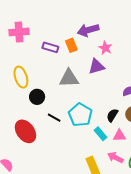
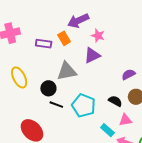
black circle: (37, 97) -> (48, 88), moved
black semicircle: (112, 115) -> (115, 101), turned 96
black line: (54, 118) -> (56, 105), moved
cyan rectangle: (100, 134) -> (107, 130), moved

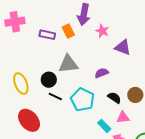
purple arrow: (78, 21) -> (84, 15), turned -60
purple triangle: (92, 55) -> (123, 47), moved, turned 42
purple semicircle: (128, 74) -> (102, 73), moved
yellow ellipse: (19, 77) -> (21, 84), moved

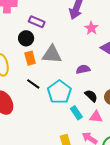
orange rectangle: (68, 31) -> (30, 58), moved
black circle: (49, 80) -> (26, 38), moved
cyan rectangle: (104, 126) -> (76, 113), moved

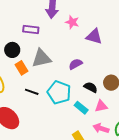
purple rectangle: (37, 22) -> (31, 29), moved

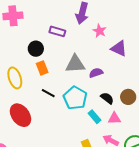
gray triangle: (42, 58) -> (75, 64), moved

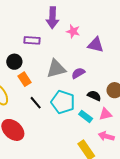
black line: (48, 93) -> (36, 103), turned 32

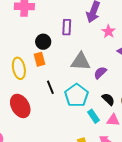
purple rectangle: (32, 40) -> (67, 27), turned 70
purple semicircle: (78, 73) -> (100, 73), turned -32
orange rectangle: (24, 79) -> (39, 59), moved

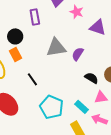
cyan pentagon: (76, 95) -> (51, 107), moved
cyan rectangle: (94, 116) -> (82, 107), moved

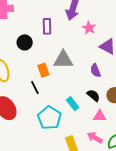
purple semicircle: (78, 54) -> (95, 71), moved, turned -64
orange rectangle: (16, 55) -> (43, 70), moved
cyan rectangle: (82, 107) -> (73, 104), moved

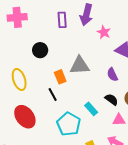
purple rectangle: (47, 26) -> (62, 20), moved

